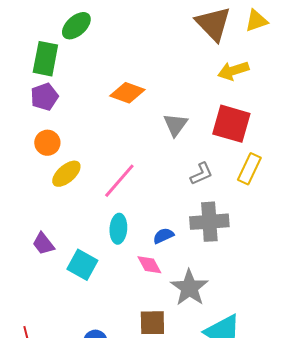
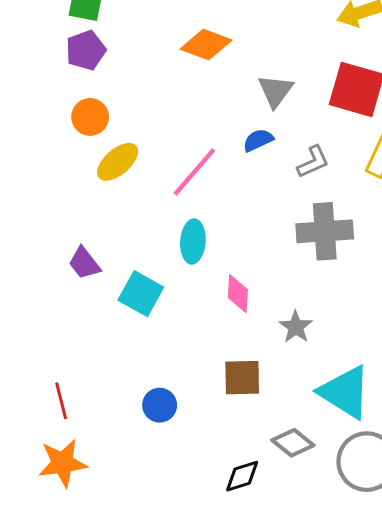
blue semicircle: (163, 236) -> (258, 140), moved
pink diamond: (149, 265) -> (238, 294), turned 32
gray star: (189, 288) -> (296, 327), size x0.6

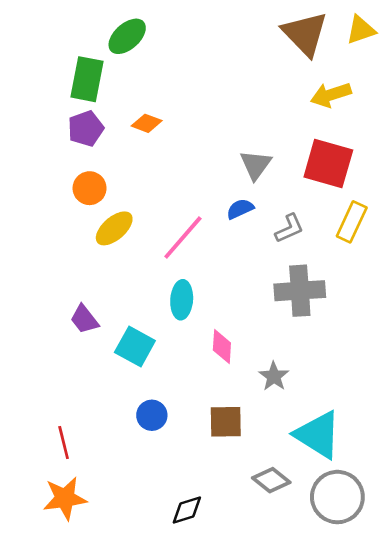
orange diamond: (206, 45) -> (147, 123), moved, size x0.7
blue circle: (160, 405) -> (152, 415), moved
black diamond: (242, 476) -> (187, 510), moved

